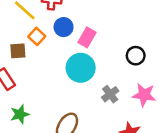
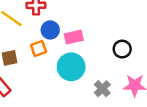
orange square: (37, 36) -> (39, 49), moved, turned 35
pink rectangle: (87, 37) -> (74, 37), turned 54

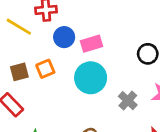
orange square: (39, 49) -> (45, 69), moved

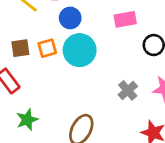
pink rectangle: (92, 44) -> (125, 19), moved
cyan circle: (91, 78) -> (80, 50), moved

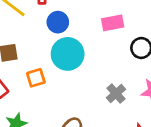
orange square: (47, 48) -> (36, 78), moved

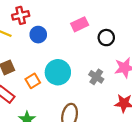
cyan circle: (68, 54) -> (58, 72), moved

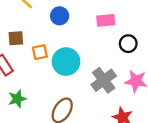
gray cross: (96, 77) -> (104, 80), size x1.5
orange square: (33, 81) -> (40, 52), moved

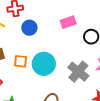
orange square: (40, 52) -> (21, 61), turned 32

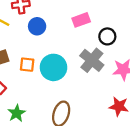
gray cross: (78, 72) -> (92, 60), moved

